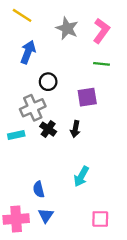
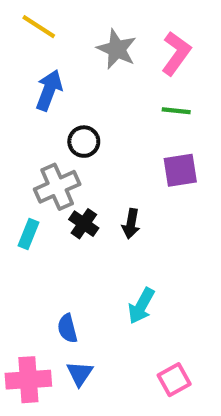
purple square: (87, 97) -> (180, 170), moved
cyan rectangle: (16, 135) -> (28, 234), turned -56
pink square: (100, 219) -> (174, 380), turned -30

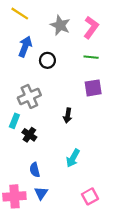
black circle: (84, 142) -> (47, 60), moved
black cross: (84, 224) -> (29, 135), moved

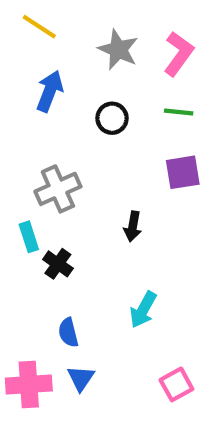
black circle: (47, 60) -> (112, 118), moved
cyan rectangle: (14, 121) -> (29, 237), turned -40

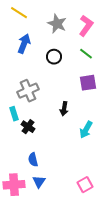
green line: (179, 112) -> (86, 54), turned 32
cyan arrow: (143, 310) -> (86, 130), moved

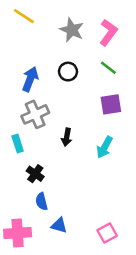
blue arrow: (24, 44) -> (30, 79), moved
black arrow: (64, 109) -> (67, 137), moved
black cross: (28, 127) -> (35, 174), moved
cyan arrow: (86, 130) -> (105, 147), moved
blue triangle: (39, 182) -> (59, 225), moved, turned -48

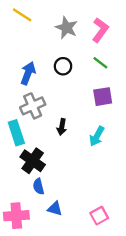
cyan rectangle: (18, 143) -> (16, 133), size x1.5
black cross: (35, 174) -> (33, 161), size x1.5

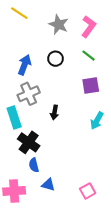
cyan arrow: (97, 136) -> (97, 121), moved

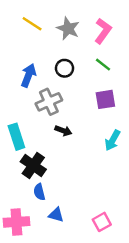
yellow line: (19, 13) -> (32, 24), moved
gray cross: (29, 94) -> (49, 102), moved
black arrow: (54, 112) -> (63, 131), turned -80

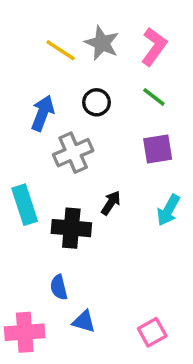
yellow line: (32, 24) -> (61, 50), moved
black arrow: (63, 131) -> (111, 203), moved, turned -77
black cross: (33, 166) -> (71, 228), moved, turned -30

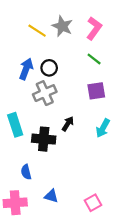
black circle: (96, 102) -> (49, 68), moved
blue semicircle: (59, 287) -> (26, 172), moved

